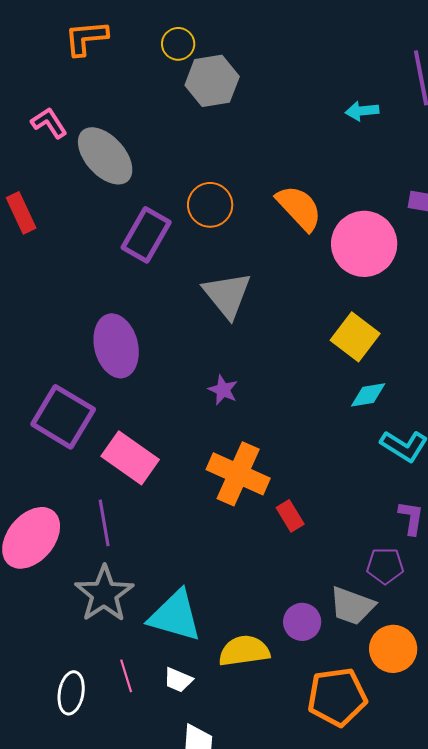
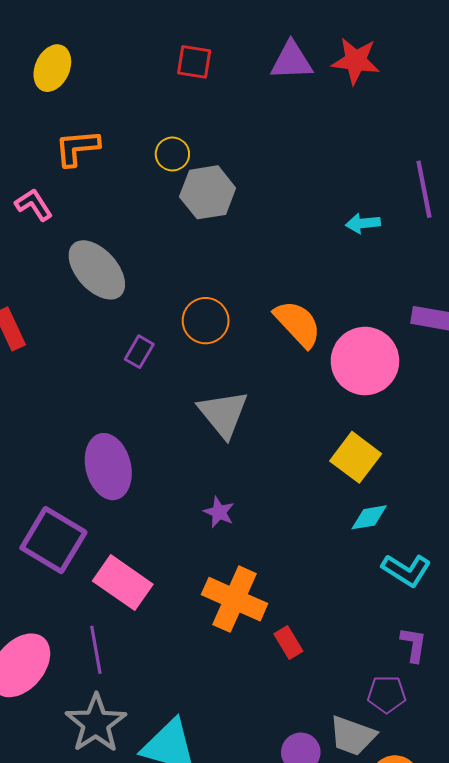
pink L-shape: (49, 123) -> (34, 205), moved
purple rectangle: (146, 235) -> (139, 352), size x0.6

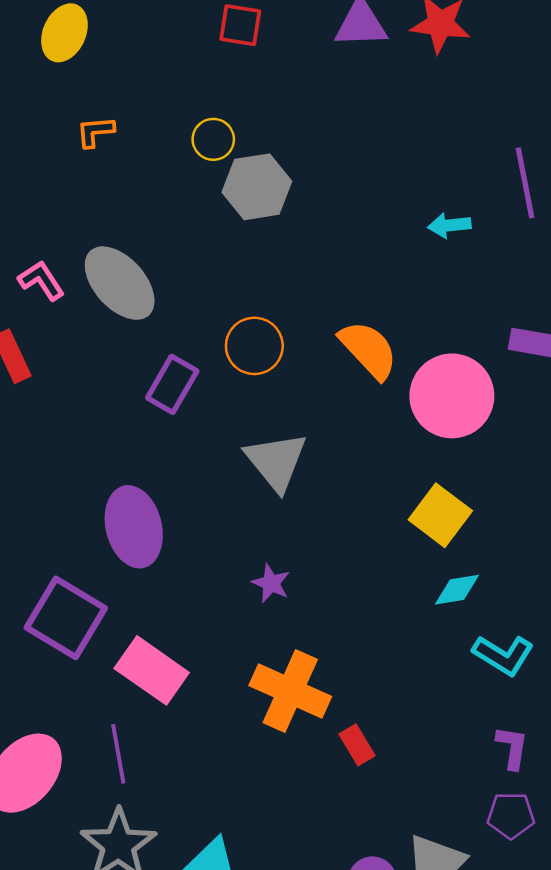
orange L-shape: (77, 148) -> (95, 132), size x0.7
pink L-shape: (34, 205) -> (41, 280), moved
purple rectangle: (139, 352) -> (172, 384), size x1.4
purple pentagon: (387, 694) -> (511, 815), moved

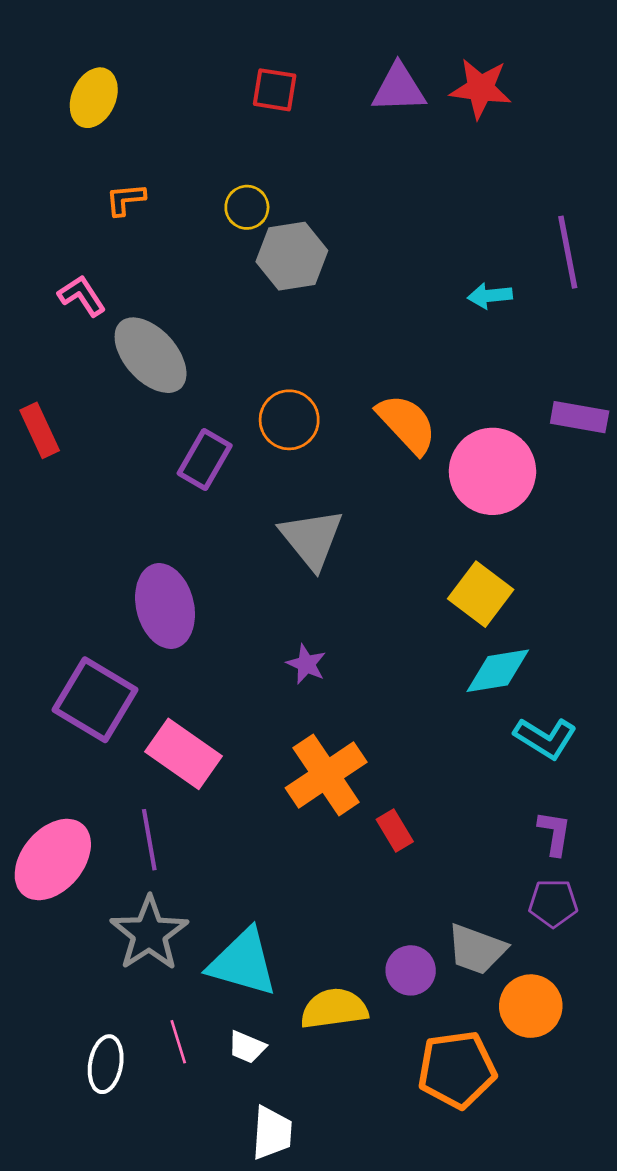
pink L-shape: (41, 280) -> (82, 296), moved
cyan diamond: (457, 590) -> (498, 671), size x1.4
orange cross: (290, 691) -> (326, 775), turned 32

